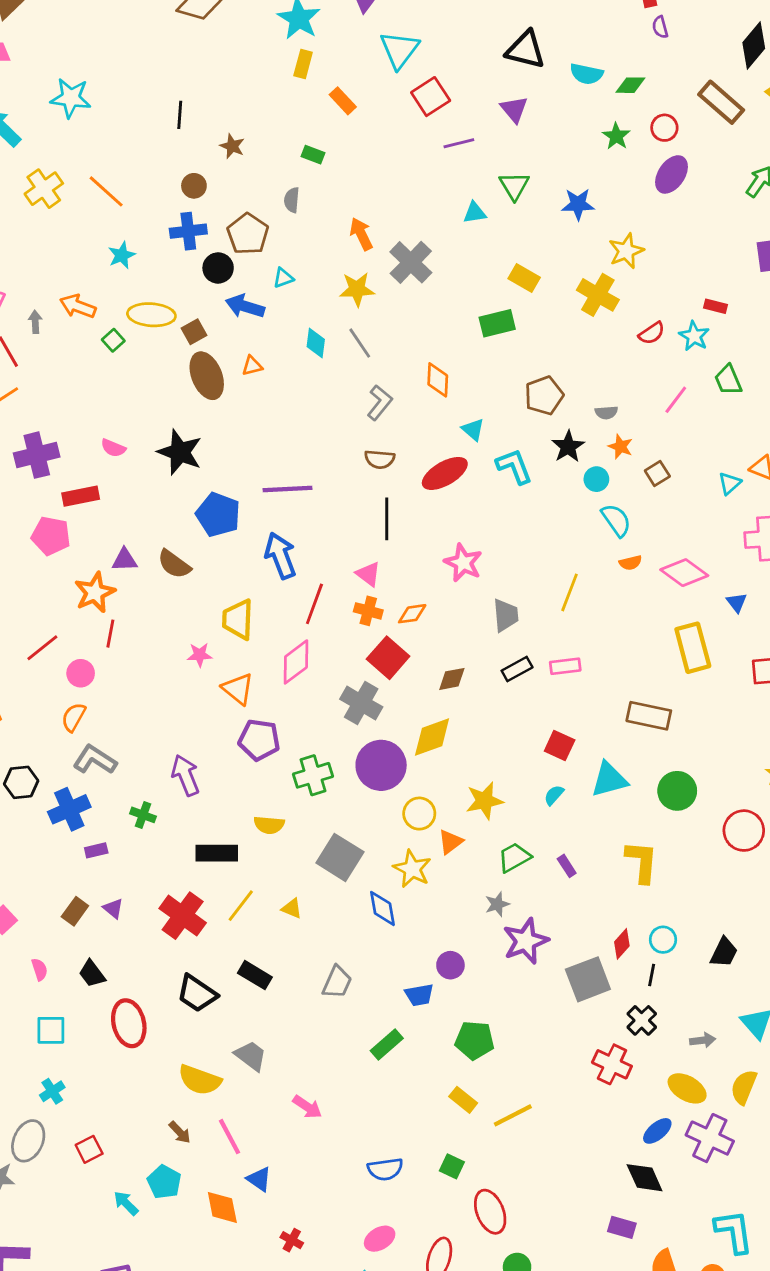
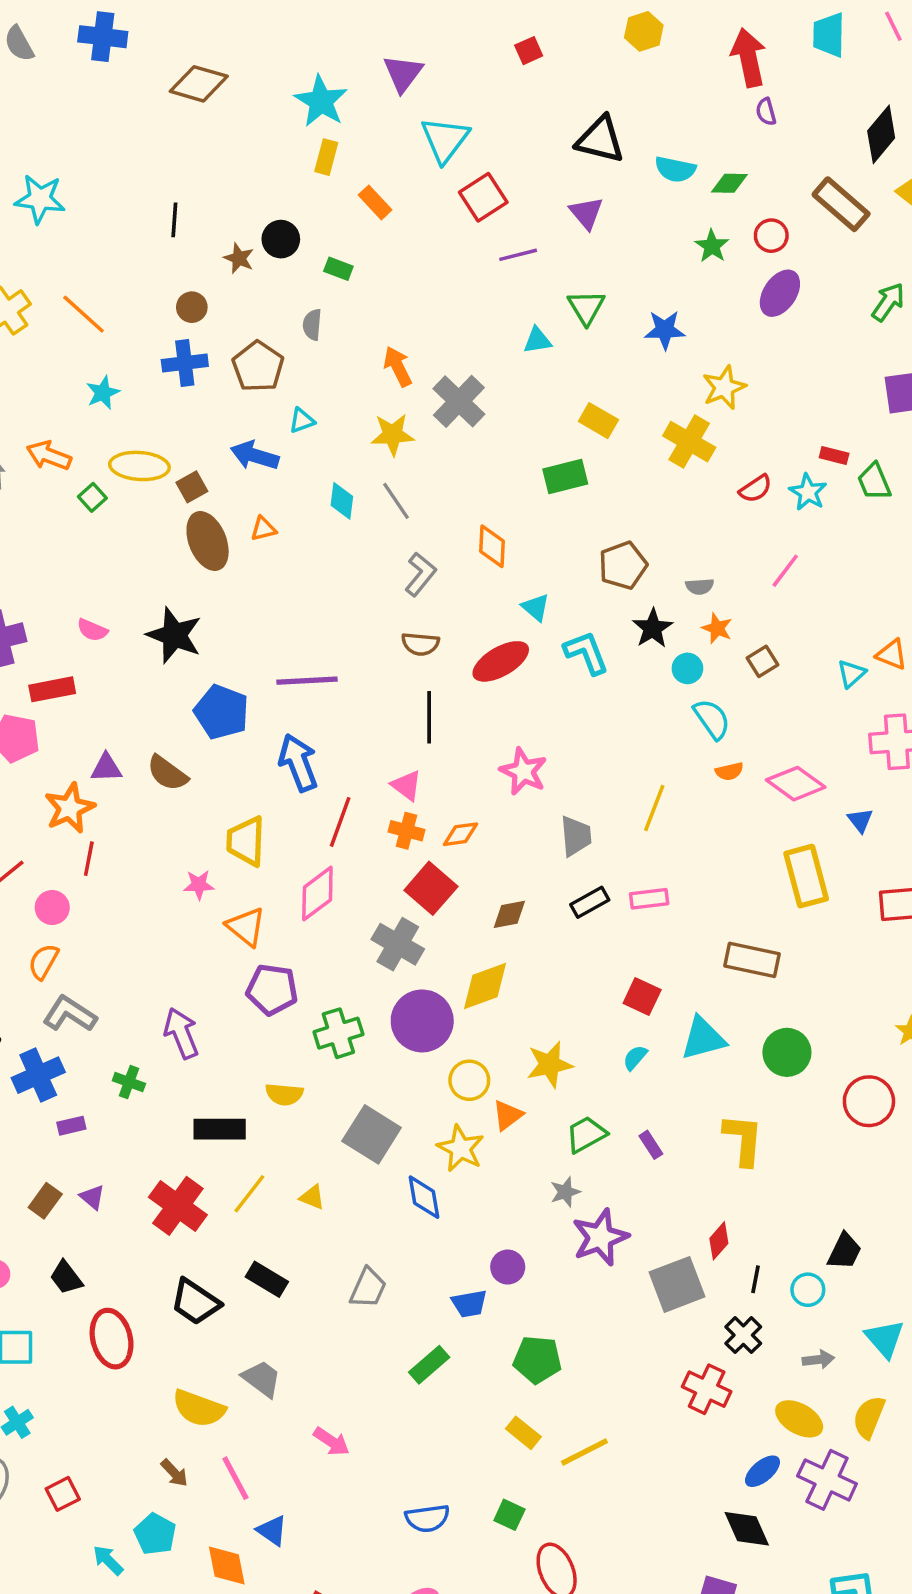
black circle: (218, 268) -> (281, 239), moved
green trapezoid: (728, 380) -> (874, 482), moved
cyan circle: (663, 940) -> (808, 1290), moved

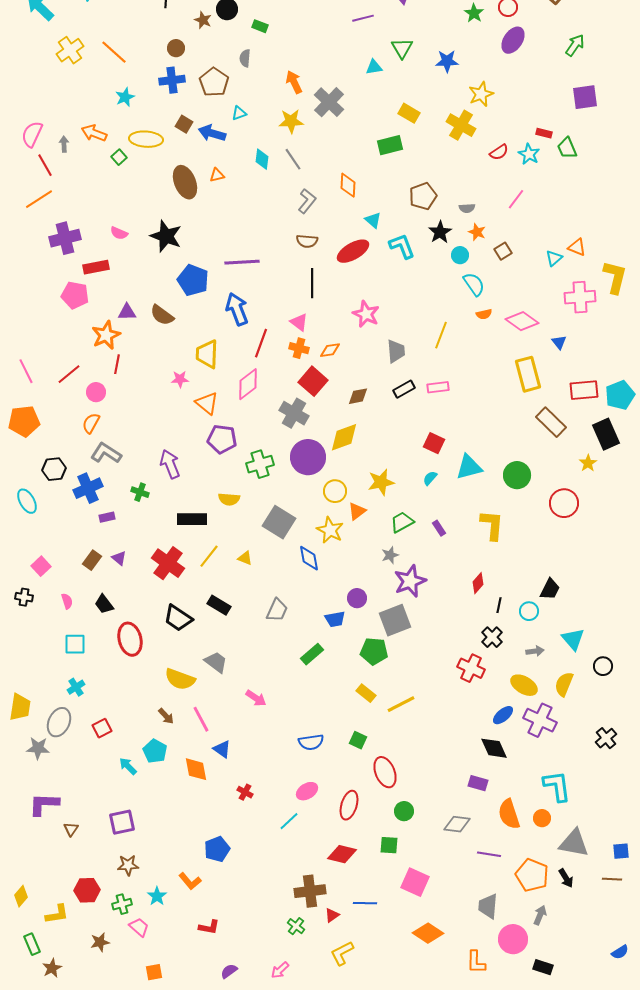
brown square: (192, 487) -> (184, 124), moved, turned -30
brown rectangle: (752, 960) -> (551, 422), moved, turned 32
gray square: (677, 1284) -> (395, 620), moved

